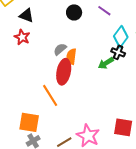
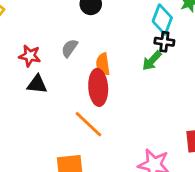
black triangle: (26, 15) -> (37, 84), moved
gray semicircle: (60, 49) -> (69, 48), moved

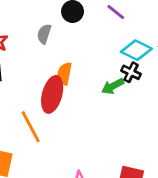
cyan diamond: (162, 20) -> (136, 50), turned 76
gray semicircle: (69, 48) -> (44, 34), moved, turned -36

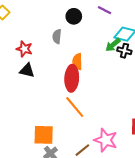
green arrow: (113, 86) -> (113, 45), moved
orange line: (31, 127) -> (75, 107), moved

